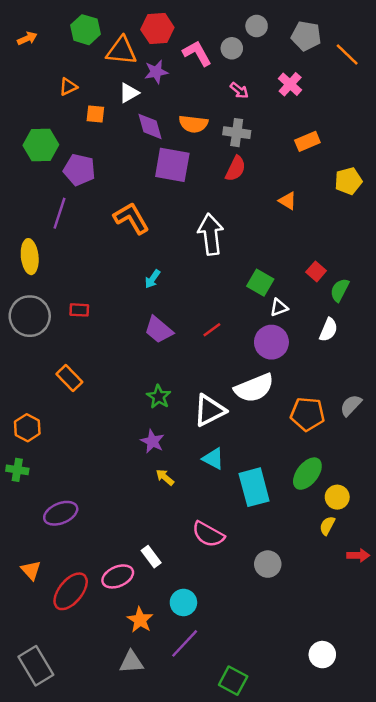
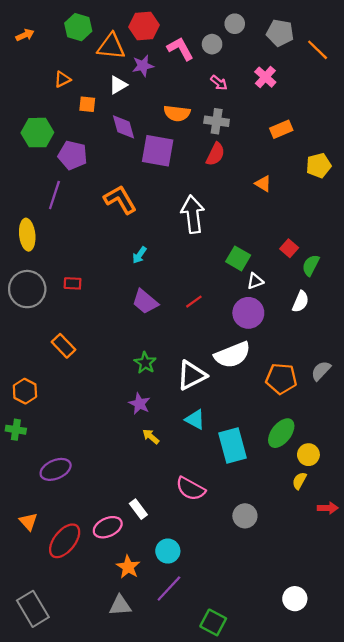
purple diamond: (150, 126) -> (124, 127), moved

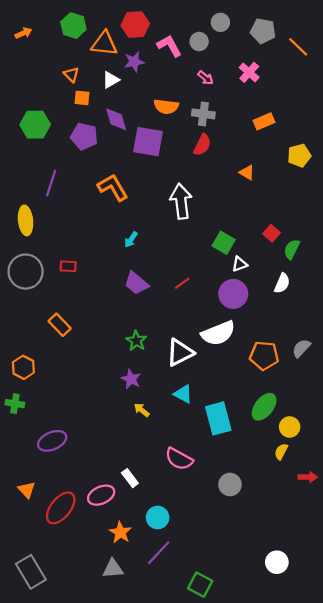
orange triangle: (62, 79) -> (71, 75), moved, turned -49
purple pentagon: (73, 155) -> (84, 136), moved

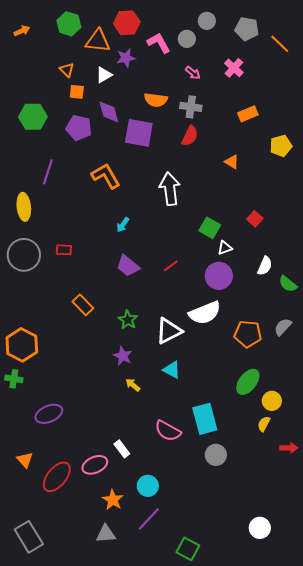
green semicircle: (292, 249) -> (288, 284), moved, turned -78
orange rectangle: (60, 325) -> (83, 305), moved
orange hexagon: (23, 367) -> (22, 345), size x1.5
cyan rectangle: (218, 418) -> (205, 419), moved

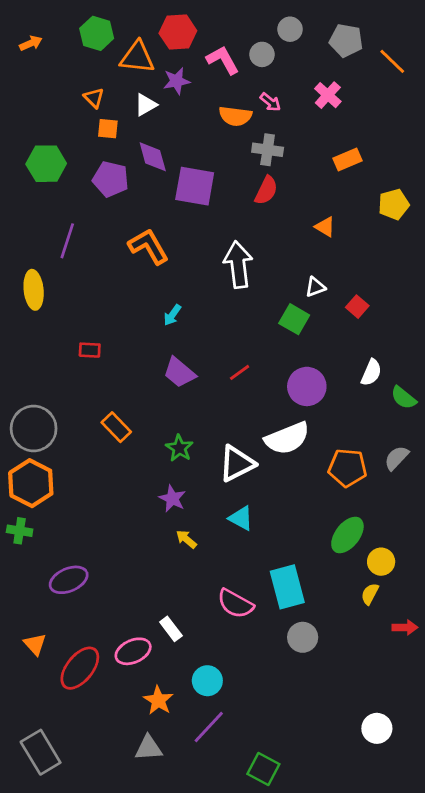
orange semicircle: (156, 100) -> (235, 116), moved
white triangle: (225, 248) -> (315, 287), moved
gray circle: (24, 255) -> (34, 429), moved
white circle: (260, 528) -> (377, 728), moved

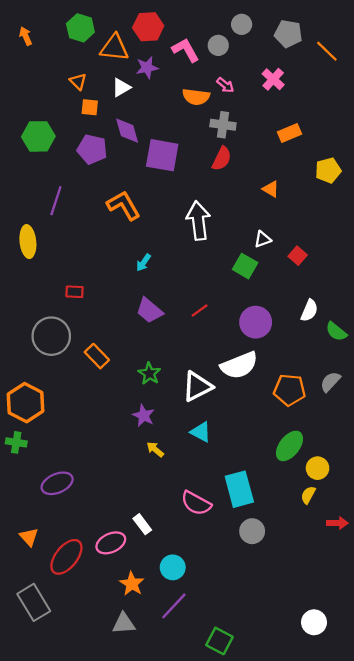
orange arrow: (31, 43) -> (26, 36), turned -90
gray circle: (34, 429) -> (51, 336), moved
white circle: (377, 728) -> (314, 622), moved
gray rectangle: (41, 752) -> (34, 602), moved

